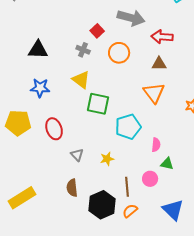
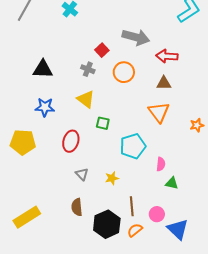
green square: (98, 104) -> (103, 123), size x0.6
red ellipse: (54, 129) -> (71, 141), moved, turned 35
pink circle: (150, 179) -> (157, 214), moved

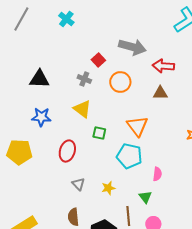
orange triangle: (159, 112) -> (137, 126), moved
cyan pentagon: (133, 146) -> (129, 156), turned 30
green triangle: (172, 183) -> (145, 197), moved, turned 40

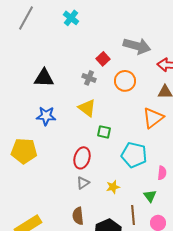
orange triangle: (137, 126) -> (153, 118), moved, turned 30
red ellipse: (67, 151) -> (82, 158), moved
gray triangle: (78, 184) -> (83, 183), turned 40

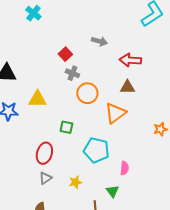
gray arrow: (137, 46) -> (99, 41), size x0.6
gray cross: (89, 78) -> (72, 73), moved
orange circle: (125, 81) -> (87, 93), moved
yellow triangle: (87, 108) -> (37, 99), moved, turned -36

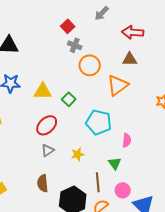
gray arrow: (99, 41) -> (102, 13), turned 119
yellow triangle: (37, 99) -> (43, 91), moved
green square: (66, 127) -> (69, 99), turned 32
red ellipse: (44, 153) -> (47, 125), turned 30

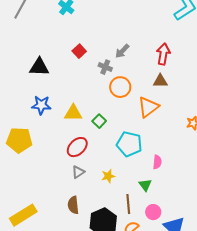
gray arrow: (102, 13) -> (122, 51), moved
red square: (68, 26) -> (79, 51), moved
red arrow: (133, 32) -> (163, 54), turned 95

